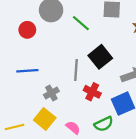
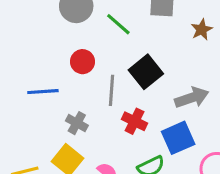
red circle: (27, 30) -> (83, 62), moved
gray cross: (51, 93) -> (77, 123), turned -32

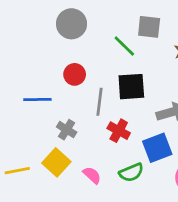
green line: (118, 24) -> (124, 46), moved
black square: (146, 72) -> (131, 87), turned 32

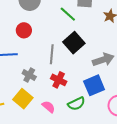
red circle: (75, 74) -> (24, 30), moved
black square: (131, 87) -> (74, 43), turned -35
red cross: (119, 131) -> (59, 80), moved

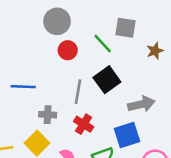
red circle: (24, 30) -> (68, 50), moved
gray cross: (29, 75) -> (48, 115), turned -32

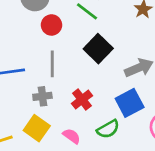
gray line: (78, 92) -> (52, 64), moved
red cross: (84, 124) -> (82, 100), turned 30

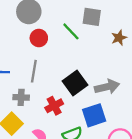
black square: (98, 49) -> (75, 83), moved

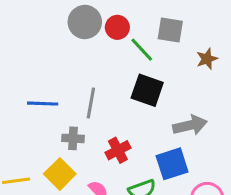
red circle: (39, 38) -> (117, 27), moved
black square: (75, 83) -> (147, 90), moved, turned -35

